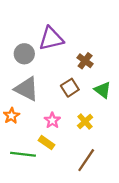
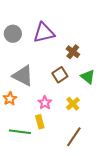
gray circle: (24, 54) -> (13, 34), moved
yellow rectangle: (46, 143) -> (40, 122), turned 40

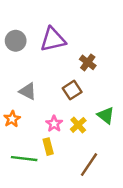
gray triangle: (23, 76) -> (28, 91), size x0.7
green triangle: (88, 77) -> (106, 115), moved
yellow cross: (73, 104) -> (78, 125), moved

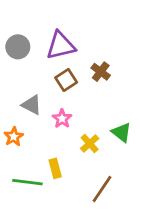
brown square: (72, 90) -> (66, 80), moved
pink star: (54, 124) -> (62, 119), moved

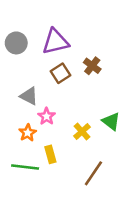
pink star: (62, 119) -> (47, 116), moved
orange star: (14, 137) -> (28, 133), moved

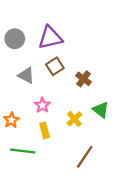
brown cross: (92, 66) -> (84, 79), moved
gray triangle: (29, 96) -> (26, 75), moved
orange star: (28, 133) -> (11, 120), moved
yellow rectangle: (50, 154) -> (45, 130), moved

